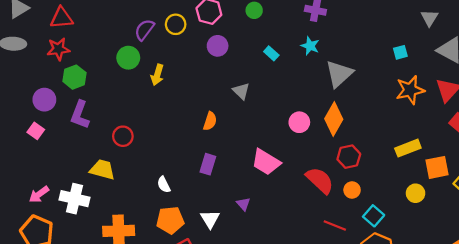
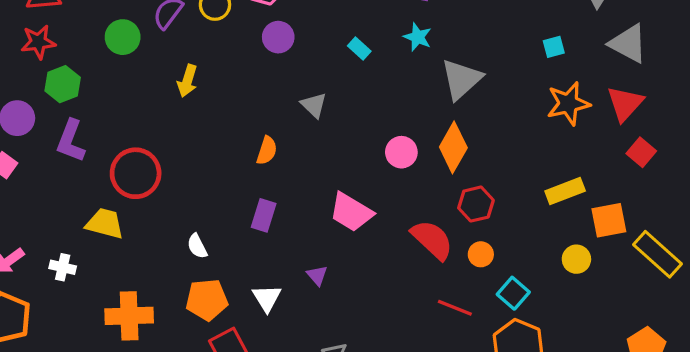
green circle: (128, 58) -> (123, 37), moved
red circle: (123, 136) -> (136, 173), size x1.6
white cross: (74, 199) -> (63, 267), size x0.6

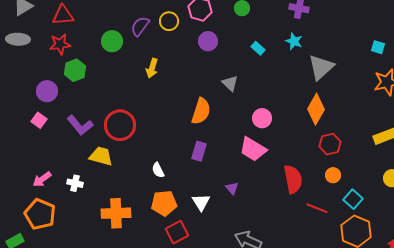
cyan square: (554, 47) -> (378, 47), turned 32
purple L-shape: (71, 141) -> (80, 125), moved, turned -60
orange semicircle: (267, 151) -> (201, 111), size x1.5
pink circle: (401, 152) -> (262, 118), moved
red semicircle: (432, 240) -> (293, 179), moved, turned 36

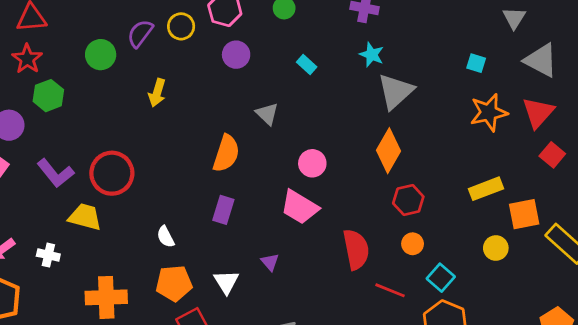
cyan star: (294, 41) -> (372, 55), moved
red star: (60, 44) -> (27, 59), turned -30

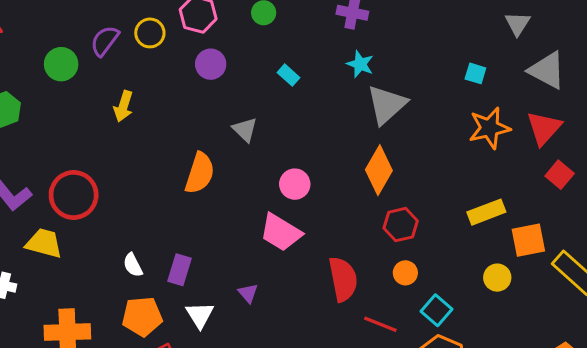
purple rectangle: (223, 210) -> (179, 270), moved

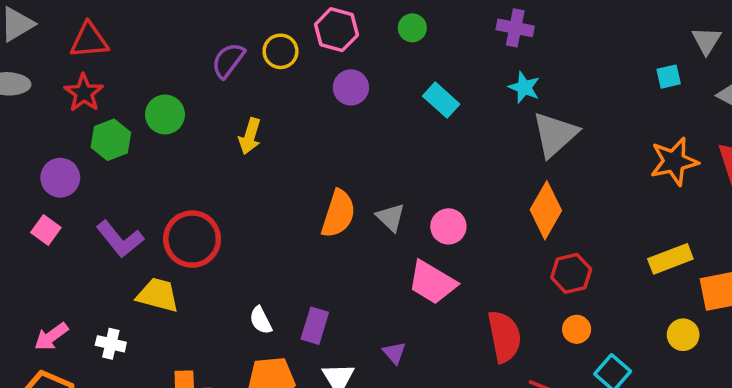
green circle: (61, 64) -> (165, 114), moved
cyan square: (475, 73) -> (669, 77), moved, turned -30
cyan rectangle: (289, 75) -> (441, 100), size x1.4
gray triangle: (245, 130) -> (391, 217), moved

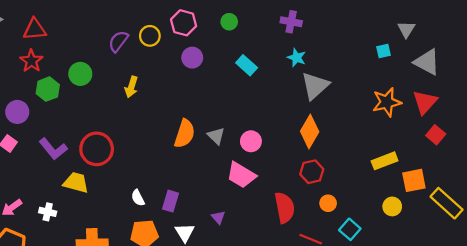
red hexagon: (571, 273) -> (312, 172), moved

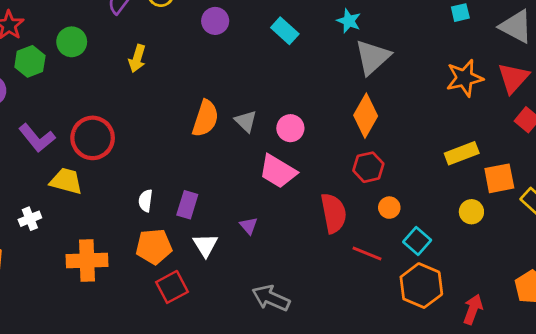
white semicircle: (138, 198) -> (146, 201), turned 35
white cross: (48, 212) -> (30, 219), turned -35

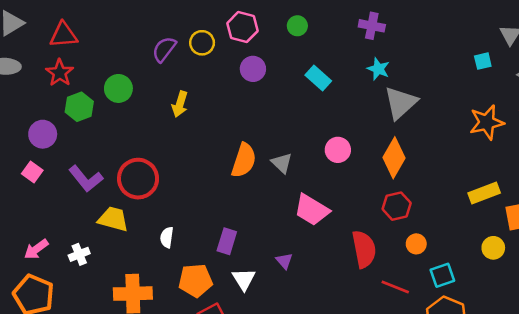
pink circle: (290, 128) -> (338, 150), moved
white semicircle: (146, 201) -> (167, 237), moved
cyan square: (417, 241) -> (442, 275), turned 30

